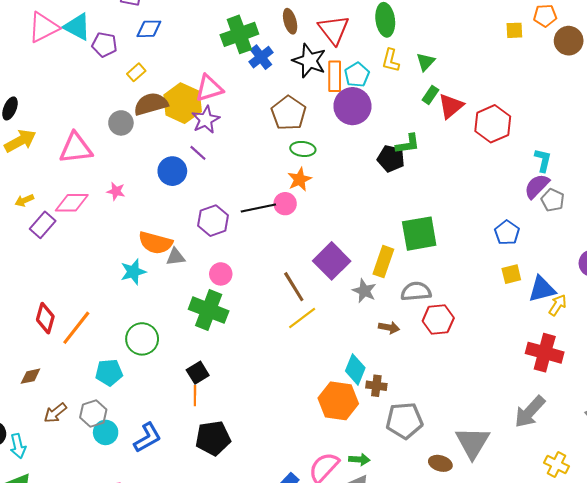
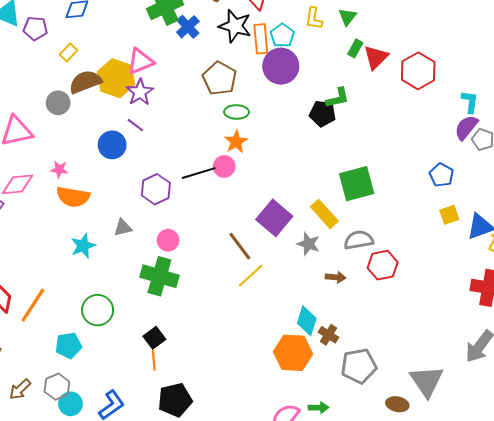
orange semicircle: (155, 243) -> (73, 197), moved
yellow rectangle: (383, 262) -> (324, 214), turned -56
brown cross: (376, 386) -> (329, 335), turned 30

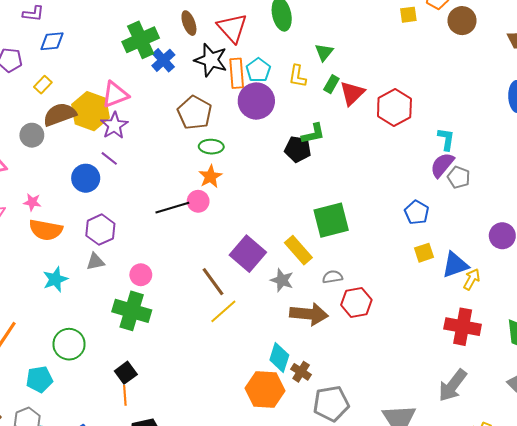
yellow L-shape: (314, 18) -> (297, 76), moved
purple hexagon: (156, 189) -> (100, 230), moved
gray semicircle: (359, 240) -> (332, 277), size x0.7
brown arrow: (336, 277) -> (309, 314), size x1.8

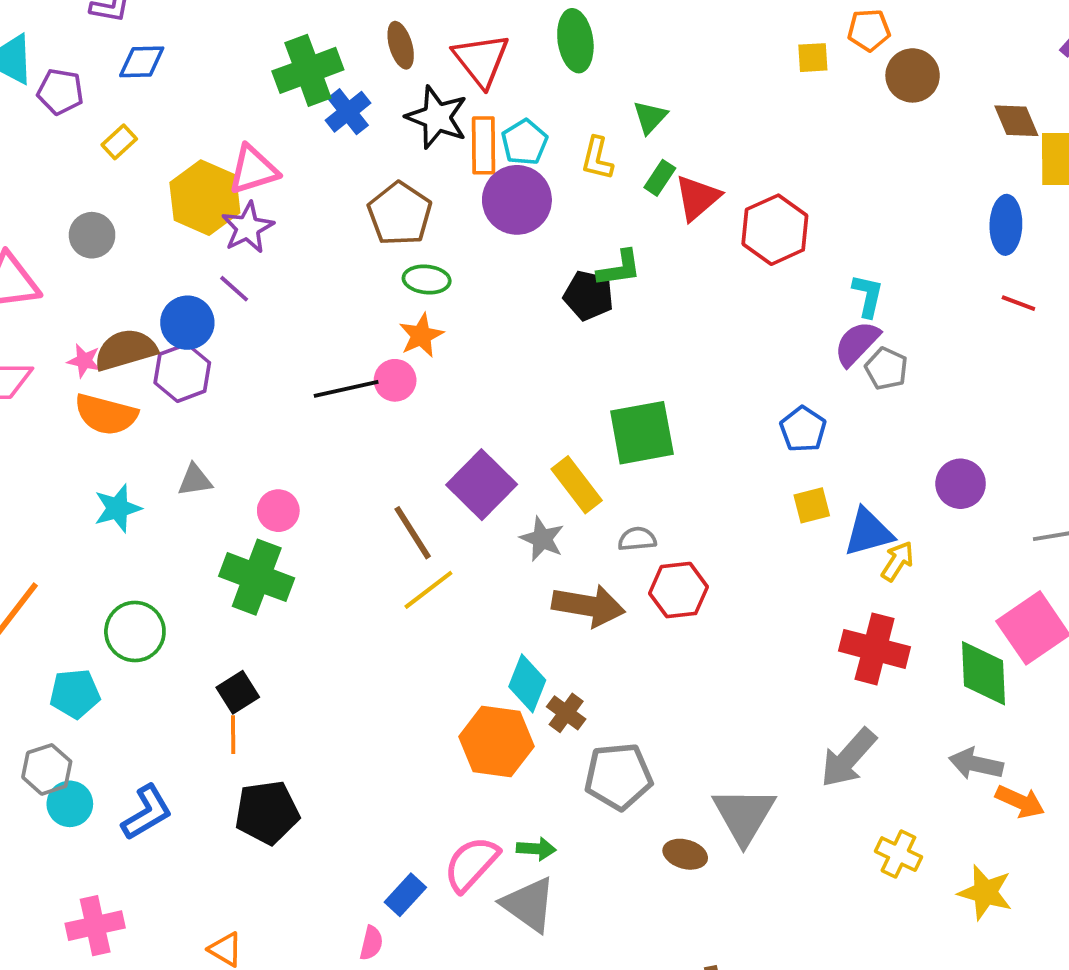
brown semicircle: (60, 114) -> (126, 350), moved
purple hexagon: (100, 230) -> (182, 373), moved

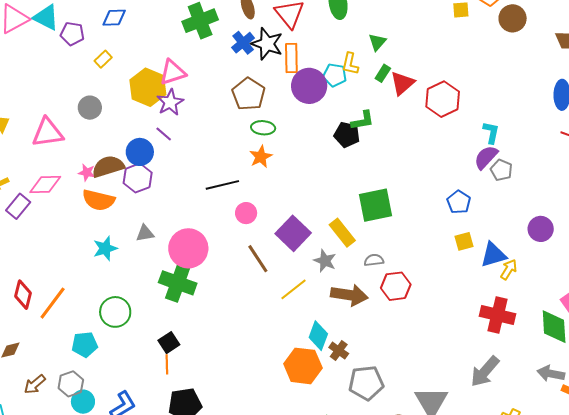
blue cross: (348, 112) -> (243, 43), moved
cyan pentagon: (524, 142) -> (335, 75), moved, turned -30
pink circle: (395, 380) -> (246, 213), moved
pink circle: (278, 511) -> (188, 248), size x1.8
yellow line: (428, 590) -> (294, 289), moved

